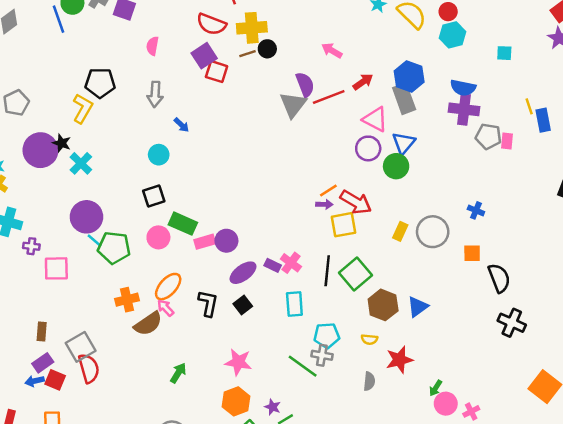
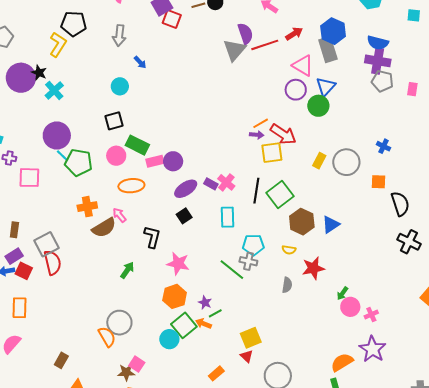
gray pentagon: (488, 136) -> (382, 81), moved
orange ellipse: (168, 287) -> (131, 186), moved, turned 40
black L-shape: (208, 303) -> (152, 237), moved

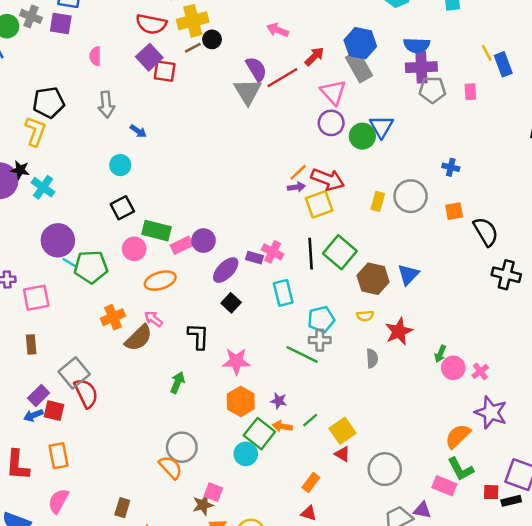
pink triangle: (303, 66) -> (333, 92), turned 30
blue triangle: (326, 87) -> (381, 127), moved
brown rectangle: (14, 230) -> (31, 344), moved
green line: (215, 313) -> (310, 420), moved

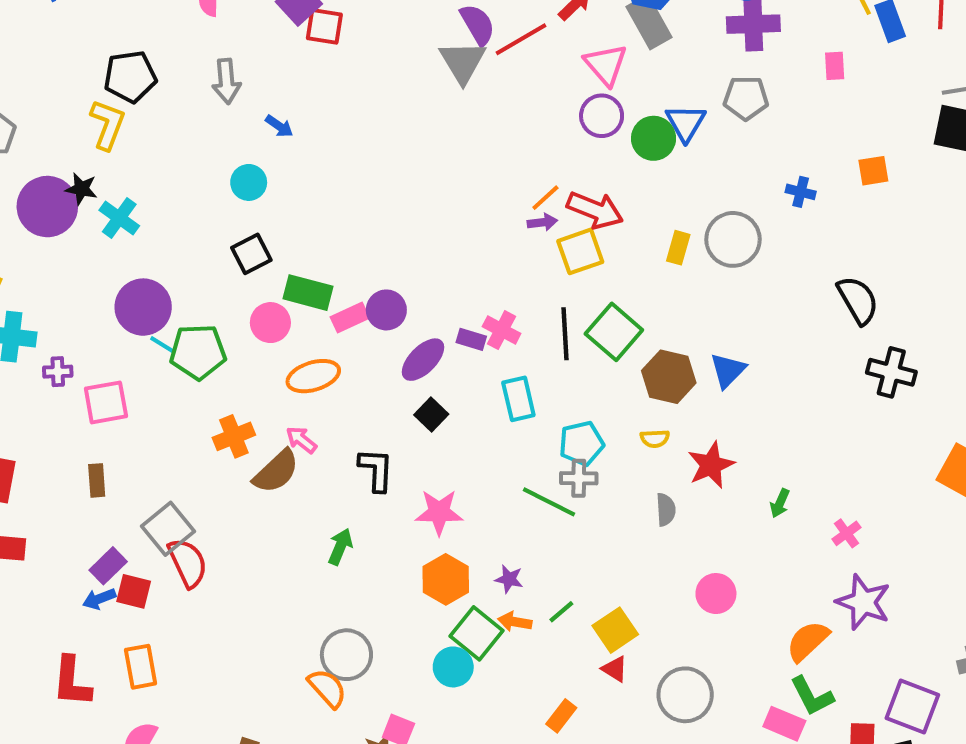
gray pentagon: (432, 90) -> (746, 98), moved
orange square: (454, 211) -> (873, 171), moved
pink circle: (453, 368) -> (716, 594), moved

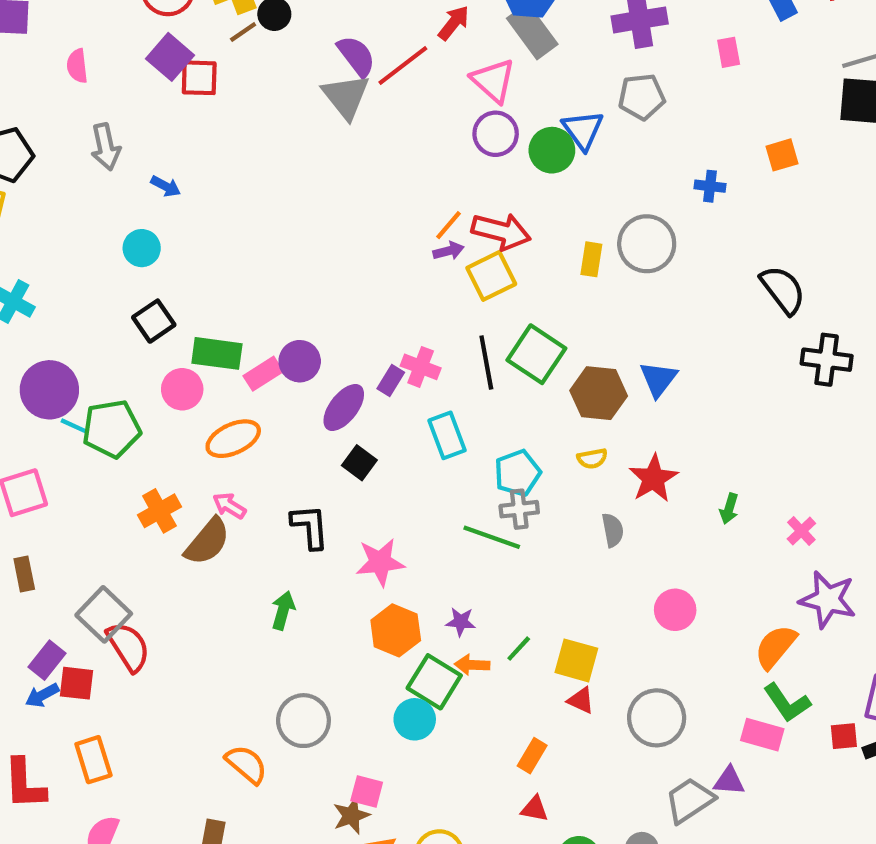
purple rectangle: (471, 339) -> (391, 380), turned -68
yellow square: (615, 630) -> (576, 660), turned -33
orange semicircle: (327, 688) -> (246, 764), moved

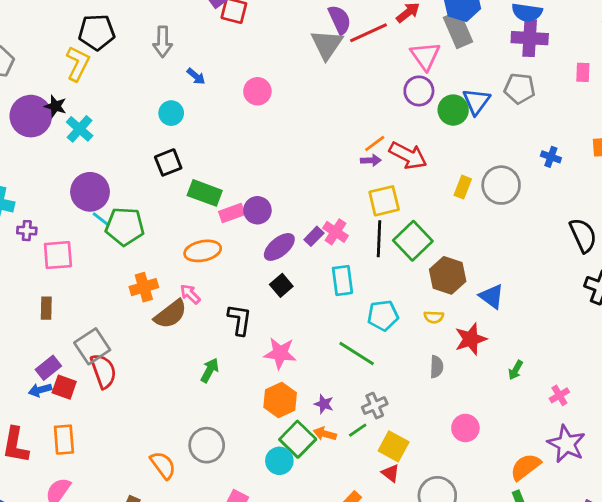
yellow square: (491, 276) -> (384, 201), moved
blue triangle: (658, 379) -> (492, 296), moved, turned -44
pink circle: (182, 389) -> (257, 91), moved
gray cross: (519, 509) -> (375, 406), moved, turned -30

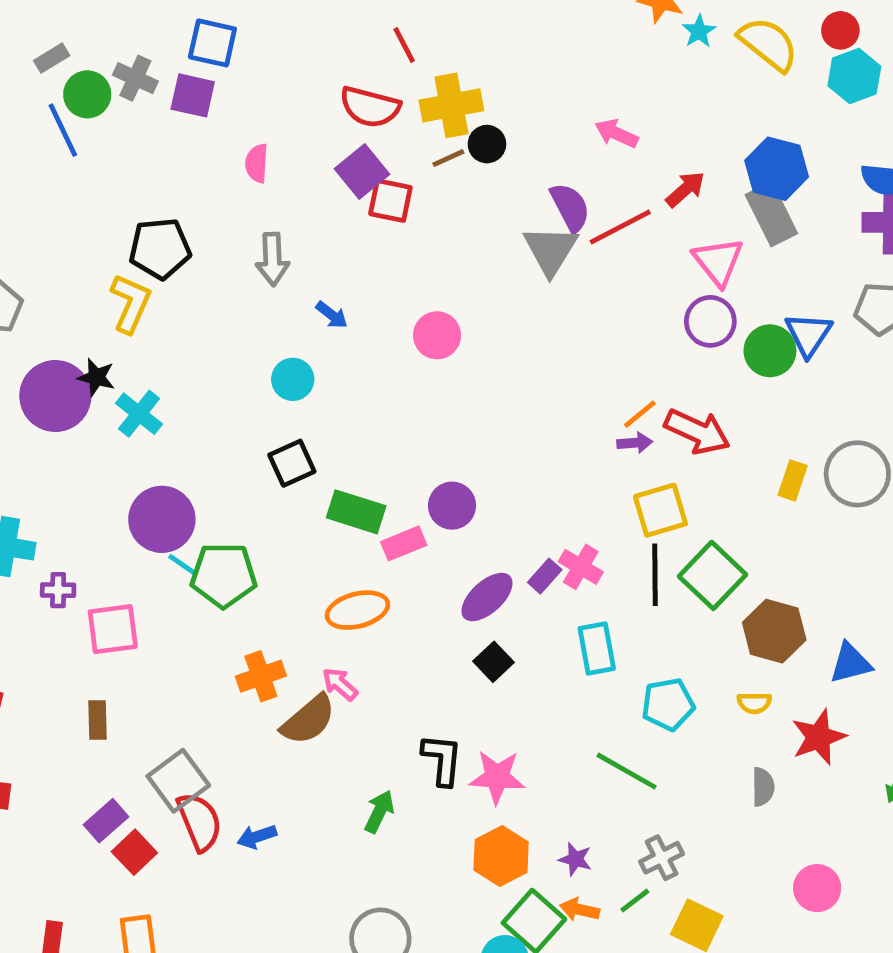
purple circle: (257, 210) -> (452, 506), moved
blue triangle: (492, 296) -> (851, 663), turned -48
black L-shape: (240, 320) -> (442, 760), moved
red square: (64, 387) -> (134, 852), turned 30
blue arrow: (40, 390) -> (257, 837), moved

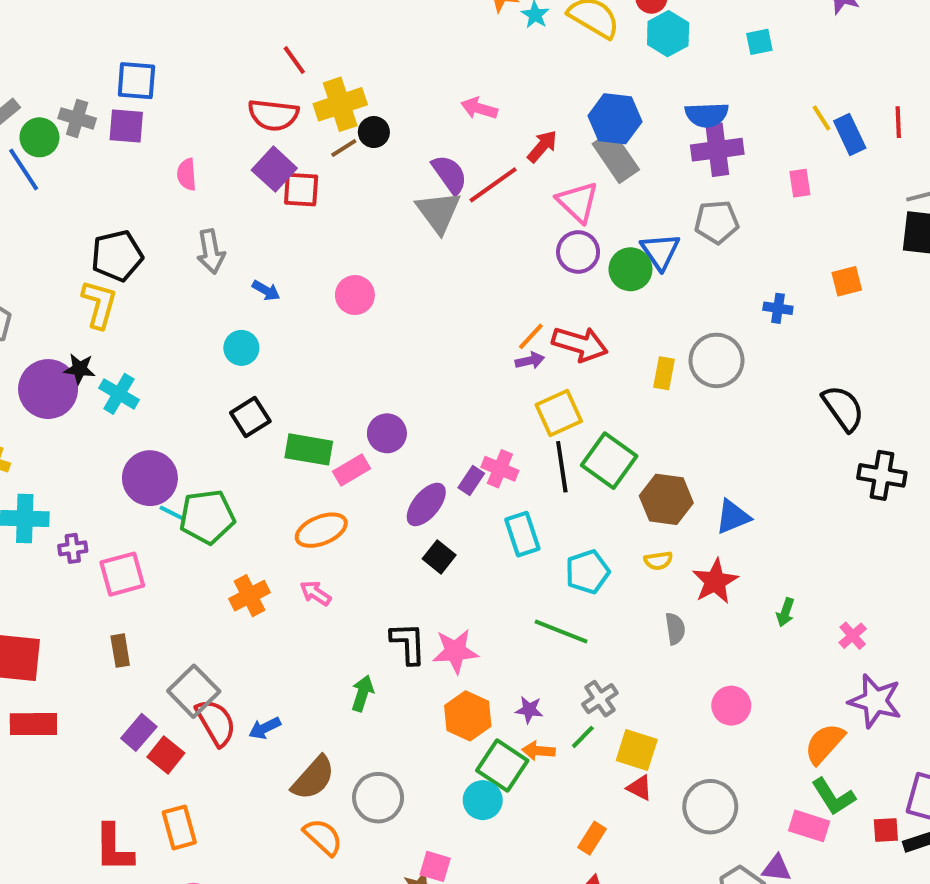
brown semicircle: (308, 720) -> (313, 778), moved

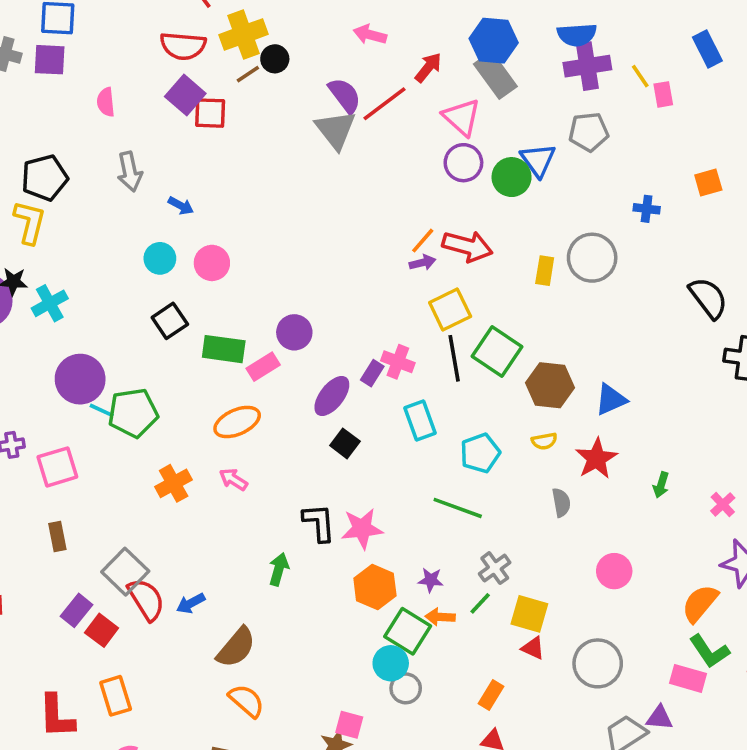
yellow line: (821, 118) -> (640, 76), moved
pink circle: (355, 295) -> (212, 263), moved
cyan cross: (119, 394) -> (50, 303), turned 32
gray circle: (378, 798) -> (406, 688), moved, size x0.7

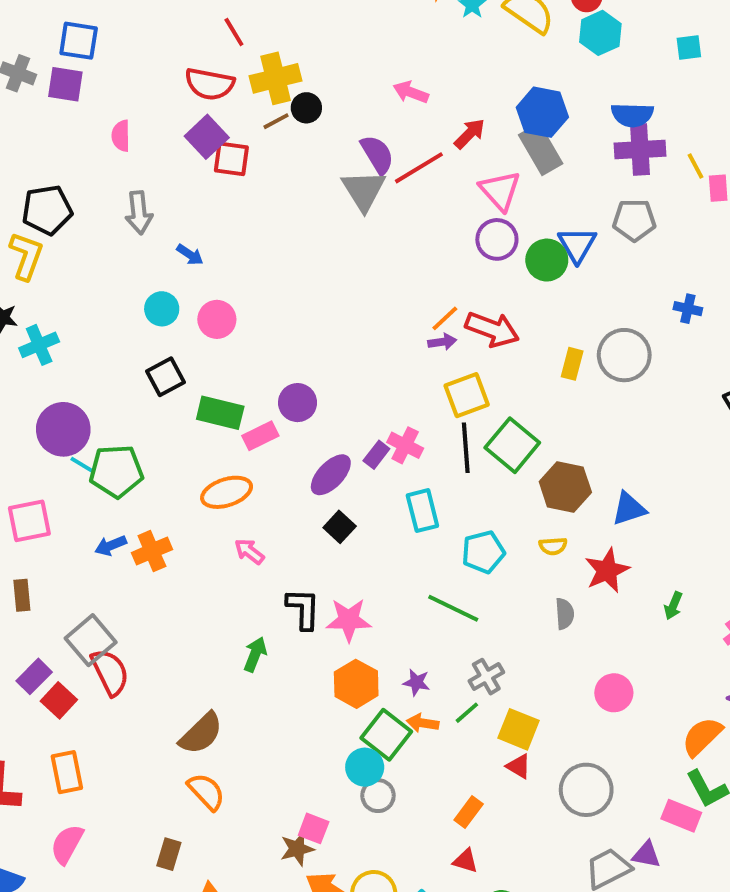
pink arrow: (233, 479) -> (249, 551), moved
blue arrow: (191, 603) -> (111, 546), moved

